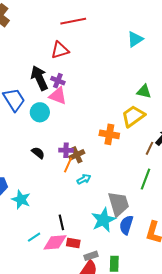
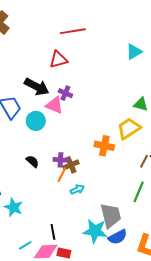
black arrow: (39, 78) -> (37, 87), turned 140
purple cross: (58, 81) -> (65, 93), moved
cyan star: (103, 220) -> (95, 231), turned 30
blue semicircle: (126, 225) -> (118, 237), turned -138

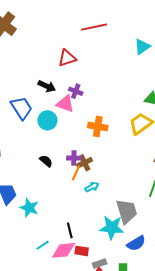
red line: (73, 31) -> (94, 27), moved
black arrow: (37, 87) -> (47, 86), size x0.7
orange cross: (104, 146) -> (98, 127), moved
blue semicircle: (118, 237) -> (136, 243), moved

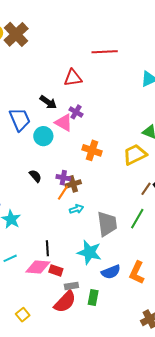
gray trapezoid: (127, 211) -> (107, 224), moved
cyan line: (43, 245) -> (10, 258), moved

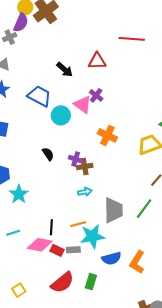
black arrow: (48, 102) -> (65, 69), moved
blue trapezoid: (20, 120) -> (39, 96), turned -45
orange line: (63, 193) -> (78, 224), moved, turned 35
cyan star: (89, 252) -> (92, 236), turned -30
gray rectangle: (71, 286) -> (73, 250), moved

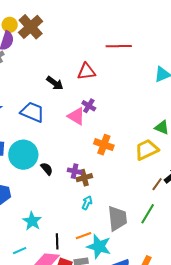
cyan circle: (61, 115) -> (23, 155), moved, size x1.5
cyan arrow: (85, 192) -> (87, 203), turned -48
cyan star: (19, 194) -> (32, 221), moved
cyan star: (92, 236) -> (99, 246), turned 30

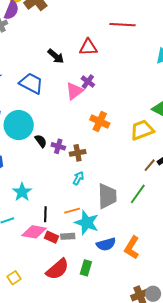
pink triangle: (76, 116) -> (75, 91), turned 48
purple cross: (75, 171) -> (58, 146), moved

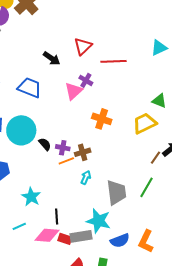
red line: (122, 25) -> (113, 61), moved
red triangle: (88, 47) -> (83, 46), turned -36
orange line: (72, 211) -> (66, 161), moved
gray rectangle: (68, 236) -> (81, 236), size x1.5

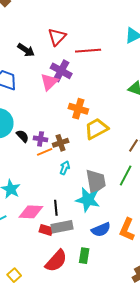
purple cross: (86, 80) -> (61, 71), size x1.5
yellow trapezoid: (145, 123) -> (96, 129), moved
black line: (57, 217) -> (56, 208), moved
cyan star: (98, 221) -> (88, 200), moved
pink diamond: (47, 235) -> (31, 212), moved

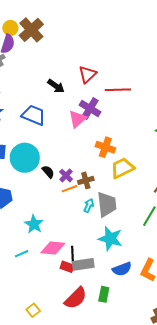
purple cross: (41, 139) -> (66, 176), turned 32
gray trapezoid: (96, 182) -> (107, 204), moved
black line: (56, 208) -> (73, 254), moved

